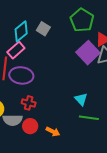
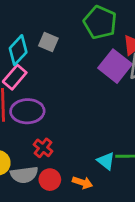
cyan triangle: (81, 99) -> (106, 161), moved
red cross: (29, 103) -> (43, 148), turned 32

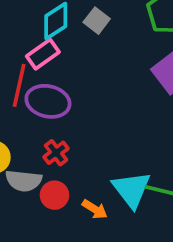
cyan triangle: (106, 161) -> (131, 189), size x1.6

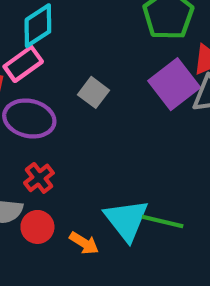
gray square: (97, 21) -> (93, 92), moved

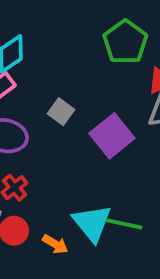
purple square: (174, 84) -> (112, 136), moved

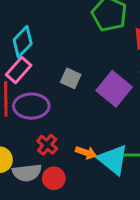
orange arrow: (55, 244) -> (86, 153), moved

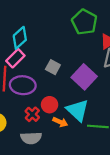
cyan triangle: (113, 160) -> (78, 110), moved
gray semicircle: (27, 173) -> (31, 138), moved
red circle: (54, 178) -> (50, 105), moved

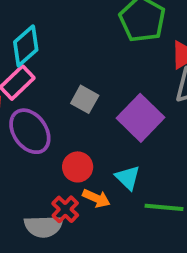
purple ellipse: (23, 85) -> (30, 131), turned 50
cyan triangle: (78, 110) -> (128, 178), size x0.6
red cross: (32, 114) -> (65, 209), moved

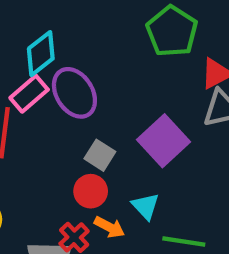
gray square: (85, 99) -> (100, 155), moved
purple ellipse: (30, 131) -> (74, 93), moved

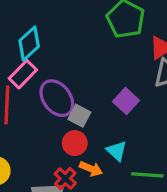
purple ellipse: (74, 93) -> (57, 98), moved
purple square: (164, 141) -> (126, 101), size x0.7

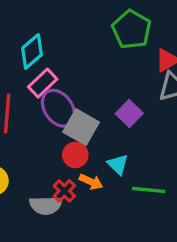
pink rectangle: (23, 74) -> (43, 83), moved
gray square: (79, 116) -> (81, 127), size x1.5

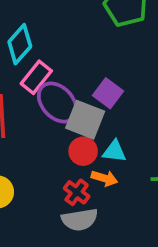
purple square: (129, 114) -> (108, 93), moved
cyan triangle: (118, 164) -> (114, 151), moved, turned -30
gray semicircle: (46, 205) -> (80, 220), moved

